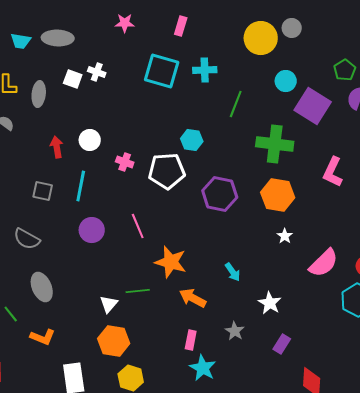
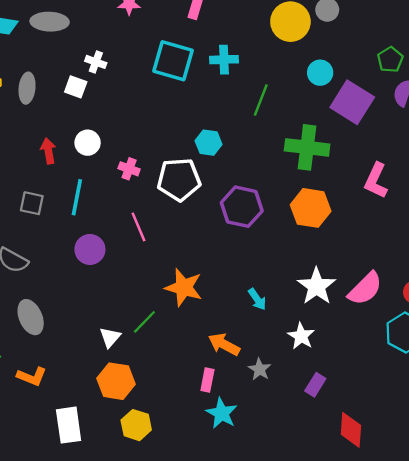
white square: (73, 79) -> (76, 87), moved
pink line: (138, 226) -> (139, 227), moved
white star: (285, 236) -> (317, 286), moved, size x2.0
green line: (138, 291) -> (144, 322), turned -40
orange arrow: (193, 298) -> (224, 344), moved

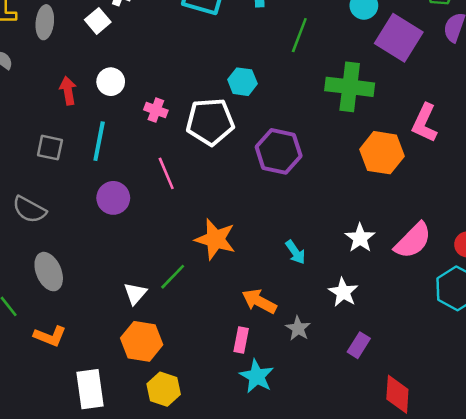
white square: (76, 87) -> (98, 21), turned 30
orange hexagon: (311, 208) -> (382, 153), moved
white star: (317, 286) -> (360, 238), size x0.7

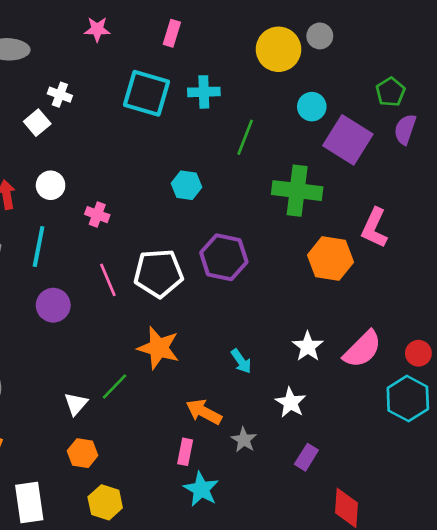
white pentagon: (210, 122) -> (159, 273), moved
orange hexagon: (142, 341) -> (83, 453), size x0.7

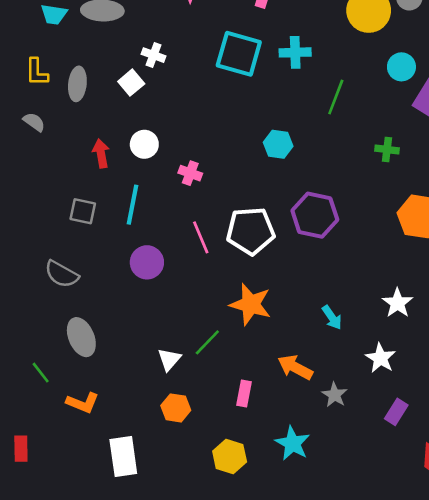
green cross: (297, 191) -> (387, 150), size x0.5
pink rectangle: (185, 452) -> (244, 394), moved
yellow hexagon: (105, 502) -> (230, 456), moved

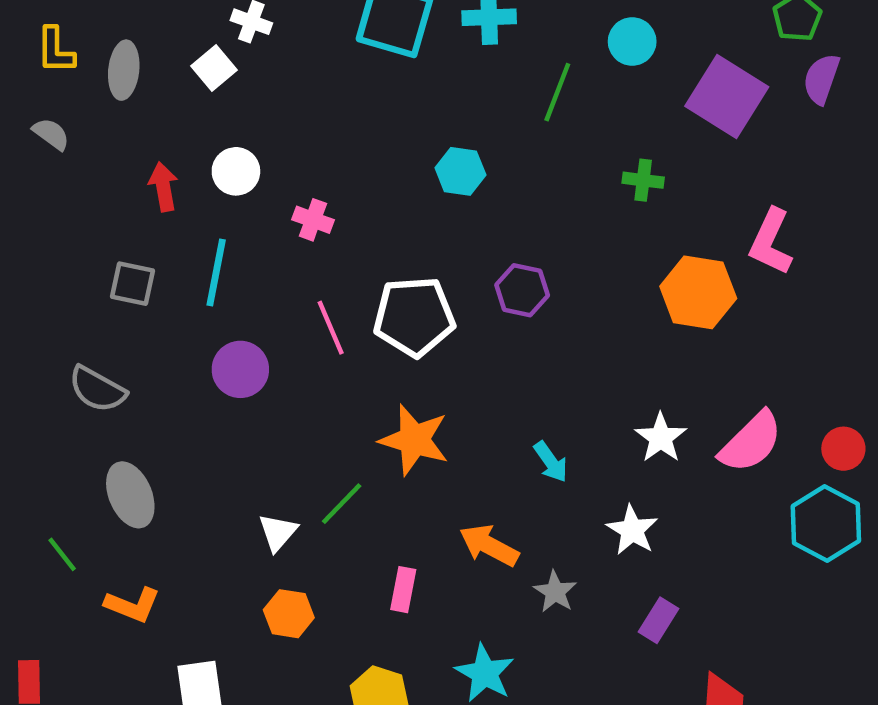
cyan circle: (401, 67) -> (632, 41), moved
purple hexagon: (315, 215) -> (522, 290), size x0.7

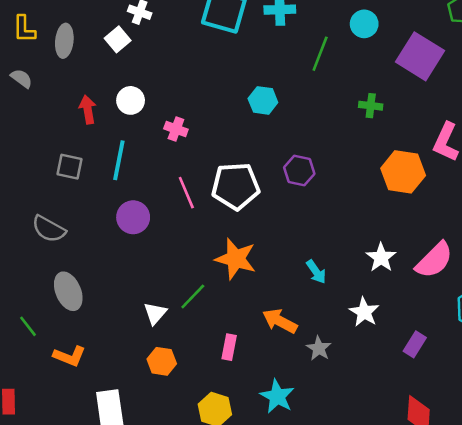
purple rectangle: (659, 620) -> (415, 344), moved

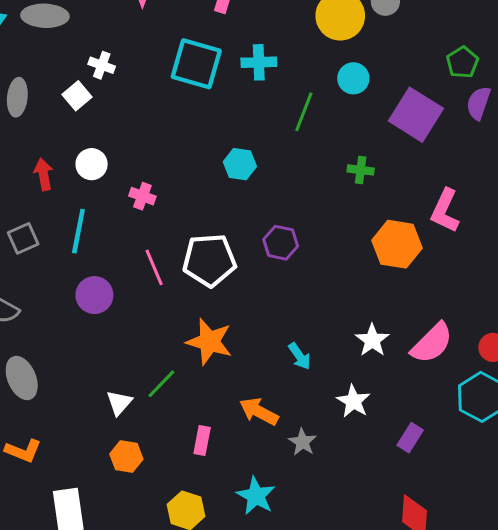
gray square: (70, 167) -> (23, 238), turned -36

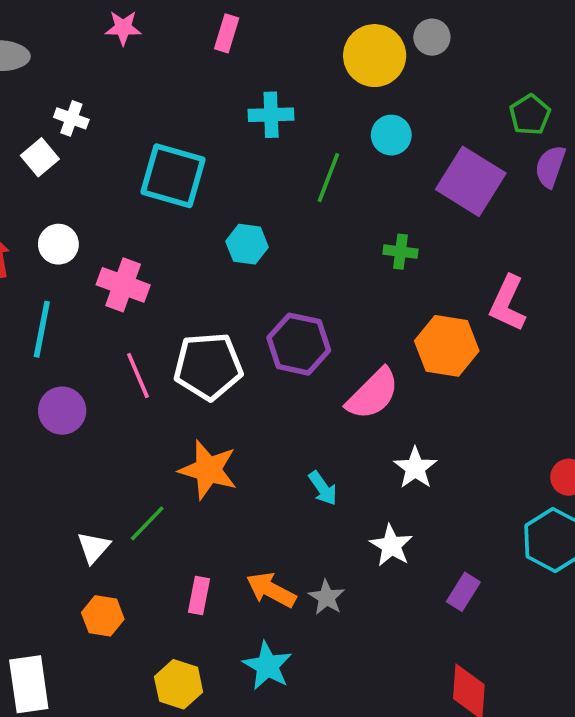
cyan square: (196, 64) -> (173, 176), moved
pink cross: (142, 196) -> (123, 285), size x1.5
purple hexagon: (281, 243) -> (299, 344), size x1.4
pink semicircle: (432, 343) -> (373, 394), moved
orange arrow: (259, 411) -> (271, 590), moved

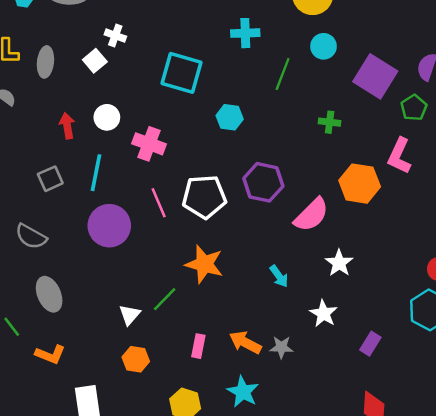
green pentagon: (530, 115) -> (414, 108), moved
purple circle: (62, 411) -> (109, 226), size x1.4
gray star: (327, 597) -> (281, 347), turned -30

